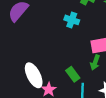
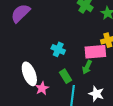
cyan cross: (72, 20) -> (58, 49), moved

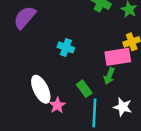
cyan cross: (58, 49) -> (66, 47), moved

